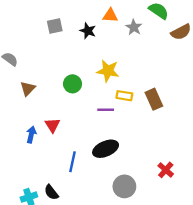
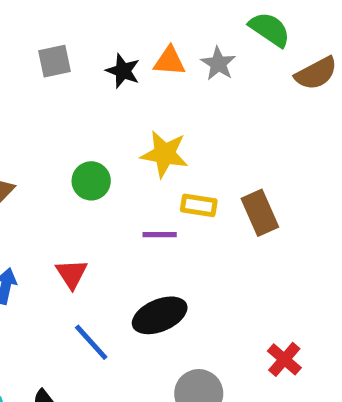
orange triangle: (110, 15) -> (169, 61), moved
red triangle: (52, 125) -> (72, 274), moved
blue line: (73, 162) -> (91, 342), turned -54

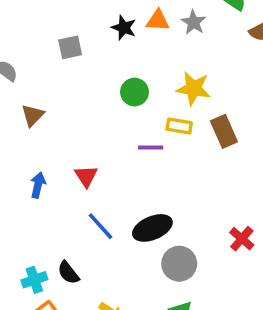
gray square: (55, 61) -> (70, 47), moved
yellow star: (165, 154) -> (194, 88), moved
green circle: (91, 181) -> (135, 92), moved
black ellipse: (160, 315) -> (152, 228), moved

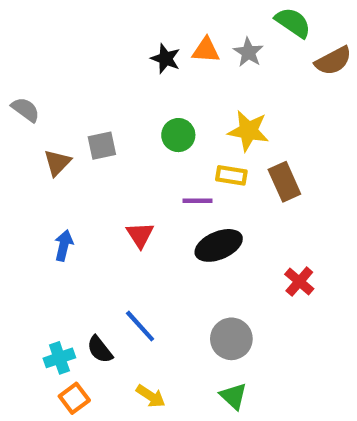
gray square: (70, 47) -> (102, 146), moved
red triangle: (86, 176) -> (140, 235), moved
blue line: (101, 226) -> (140, 326), moved
black ellipse: (152, 228) -> (219, 245), moved
red cross: (242, 239) -> (299, 282), moved

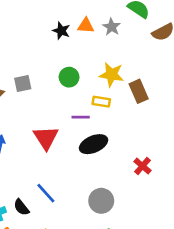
brown rectangle: (284, 182) -> (139, 91), moved
red triangle: (140, 235) -> (46, 138), size x1.5

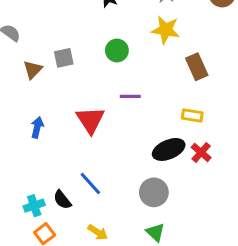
yellow star: (112, 75) -> (166, 30), moved
yellow rectangle: (101, 102) -> (192, 116), moved
black ellipse: (94, 144) -> (169, 149), moved

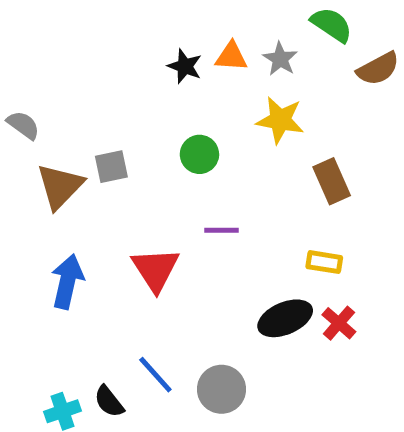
brown triangle: (33, 70) -> (60, 186), size x1.5
blue arrow: (37, 127) -> (67, 282), size x1.5
gray circle: (154, 192) -> (222, 389), moved

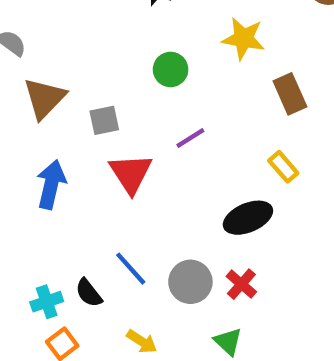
gray square: (111, 167) -> (104, 120), moved
purple line: (222, 230) -> (190, 138), turned -32
yellow rectangle: (324, 262) -> (283, 167), turned 40
red cross: (339, 323) -> (241, 284), moved

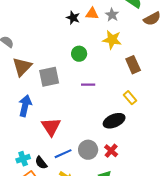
gray square: (104, 120) -> (49, 77), size x1.5
purple line: (190, 138) -> (88, 85), turned 32
red triangle: (131, 173) -> (51, 127), moved
blue line: (131, 269) -> (63, 154), moved, turned -72
black semicircle: (89, 293) -> (41, 163), moved

